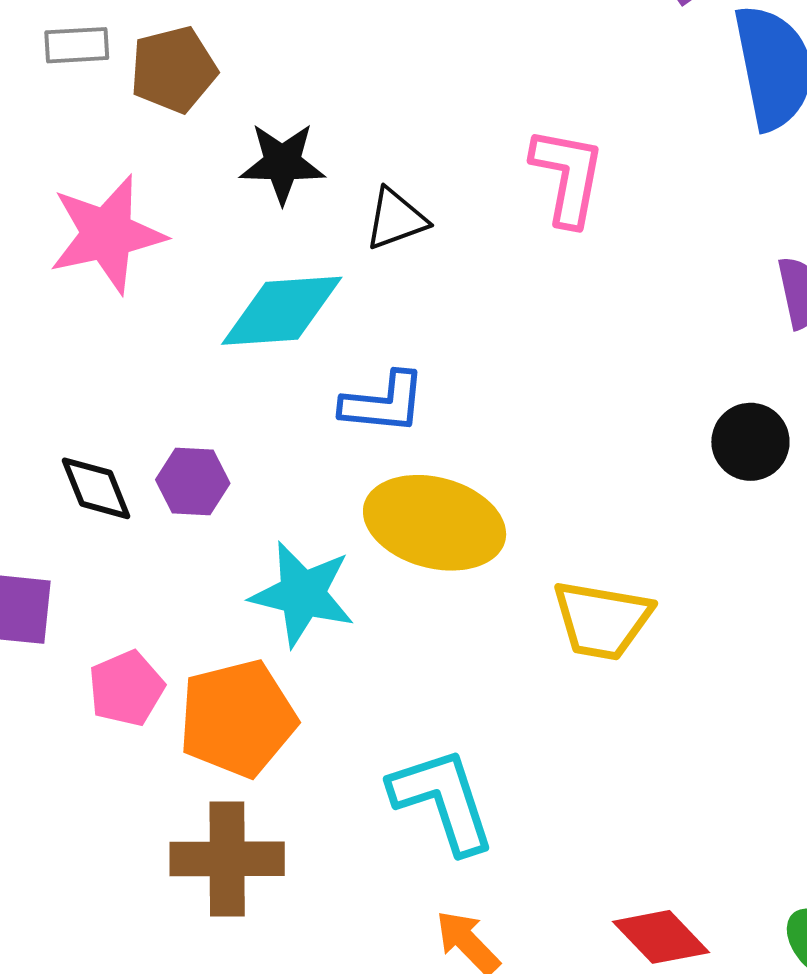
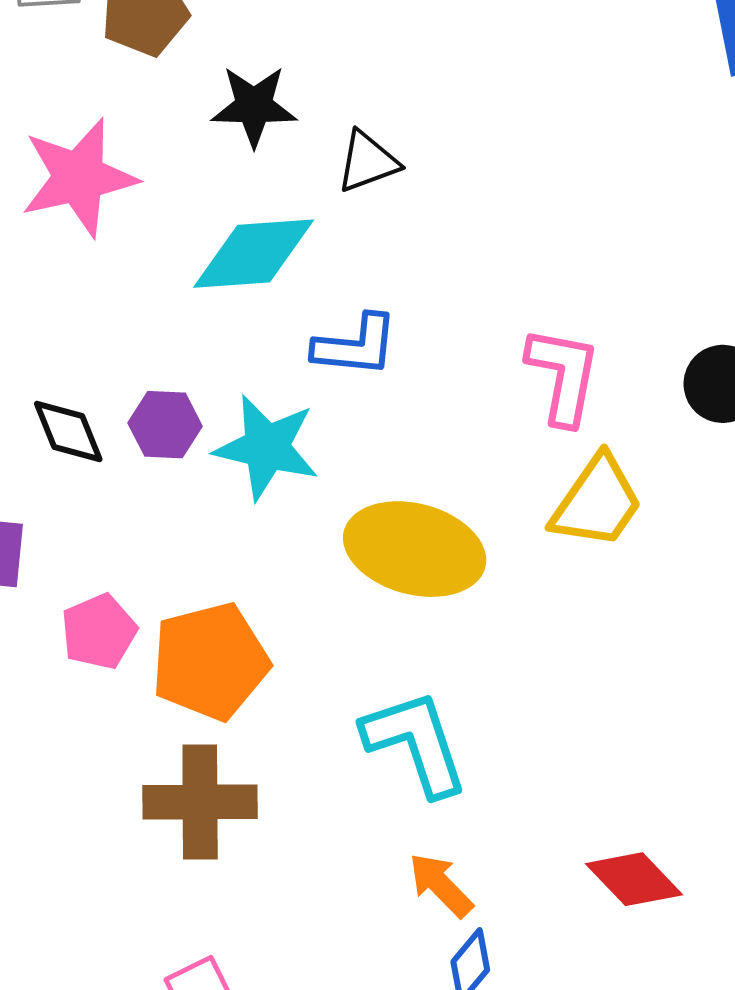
pink L-shape: (568, 176) -> (563, 376), moved
yellow ellipse: (435, 523) -> (415, 549), moved
cyan star: (302, 594) -> (267, 447), moved
yellow trapezoid: (602, 620) -> (597, 502), moved, turned -65

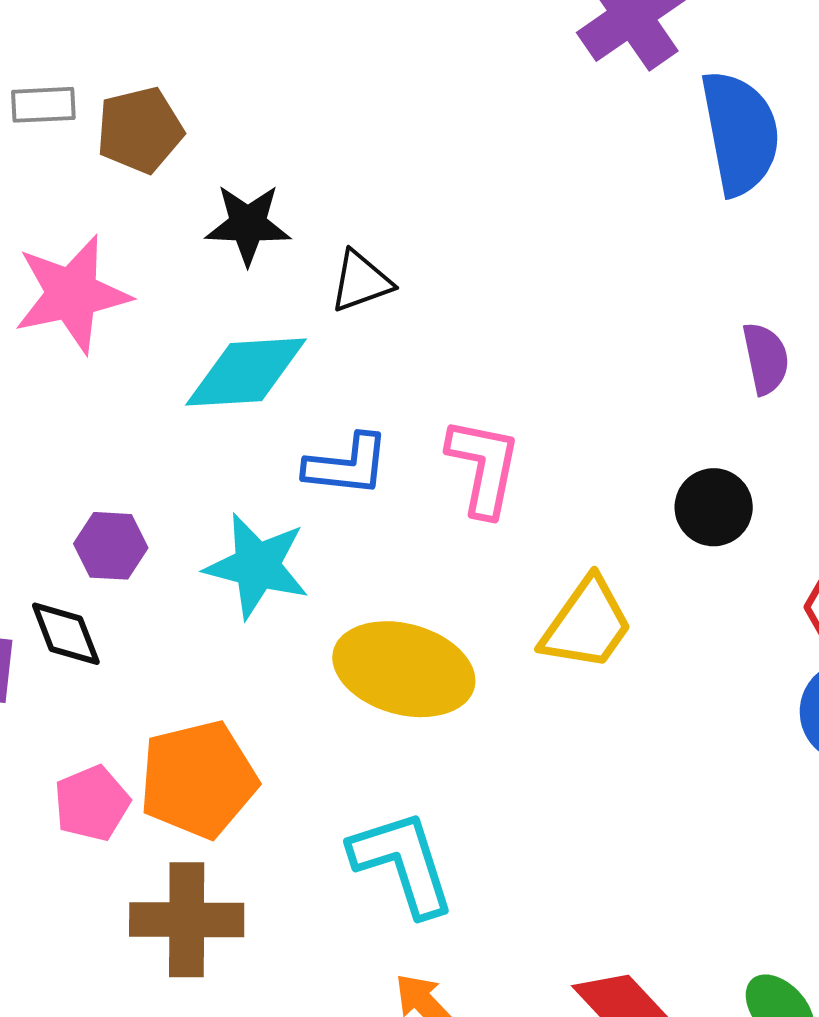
pink L-shape: (563, 376) -> (484, 467), moved
purple hexagon: (165, 425) -> (111, 546), moved
black diamond: (68, 432) -> (66, 634), moved
pink pentagon: (99, 632) -> (92, 803), moved

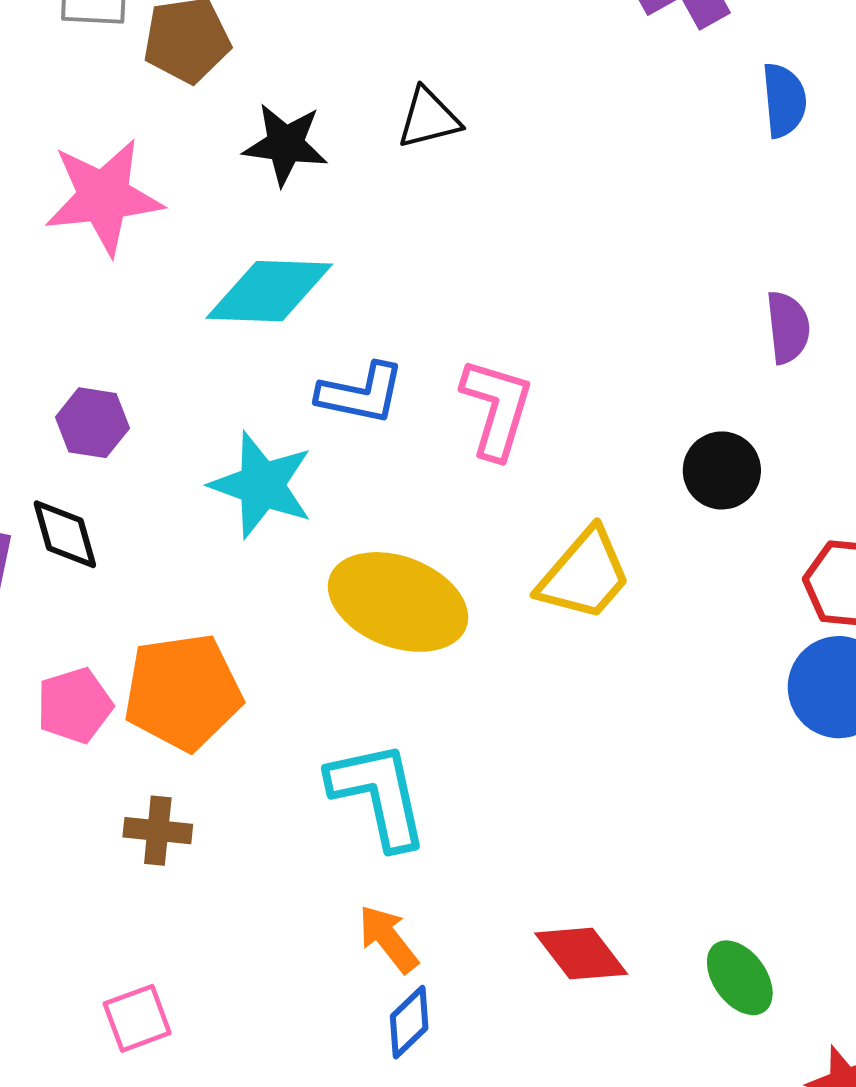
blue semicircle: (740, 133) -> (784, 100), size x0.6
black triangle: (361, 281) -> (429, 118), moved
purple hexagon: (111, 546) -> (92, 423), moved
brown cross: (187, 920) -> (158, 831), size x0.6

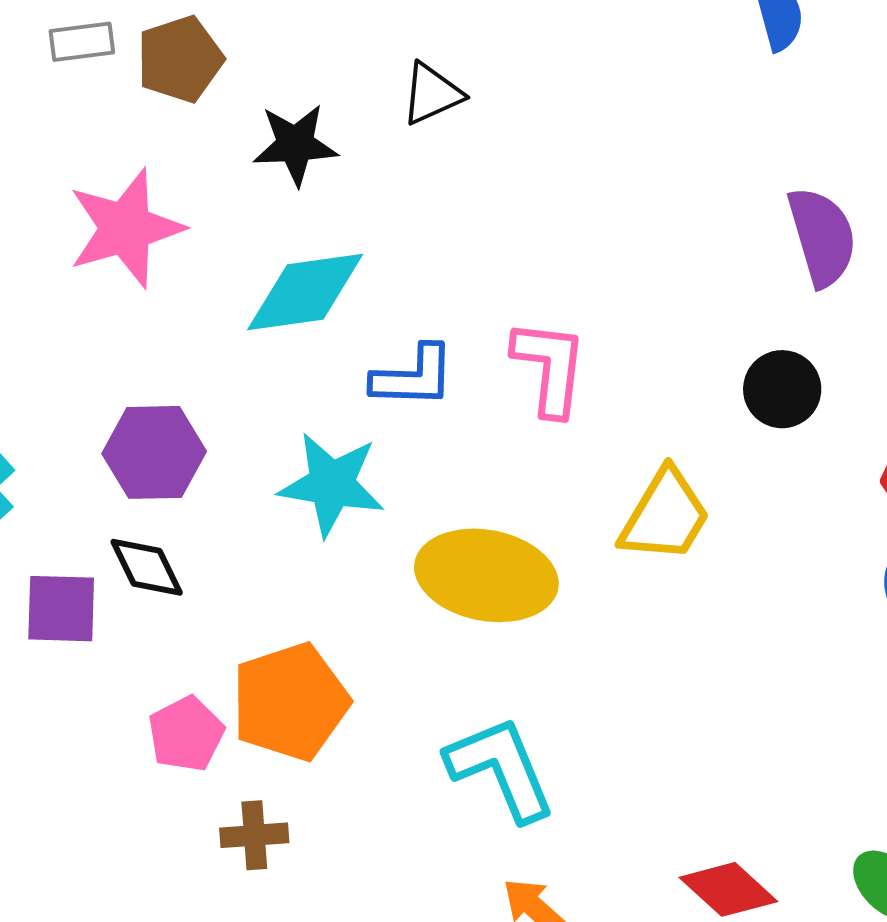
purple semicircle: (788, 327) -> (822, 237), size x1.4
purple hexagon: (92, 423) -> (154, 452), size x1.4
brown cross: (158, 831) -> (254, 835), moved

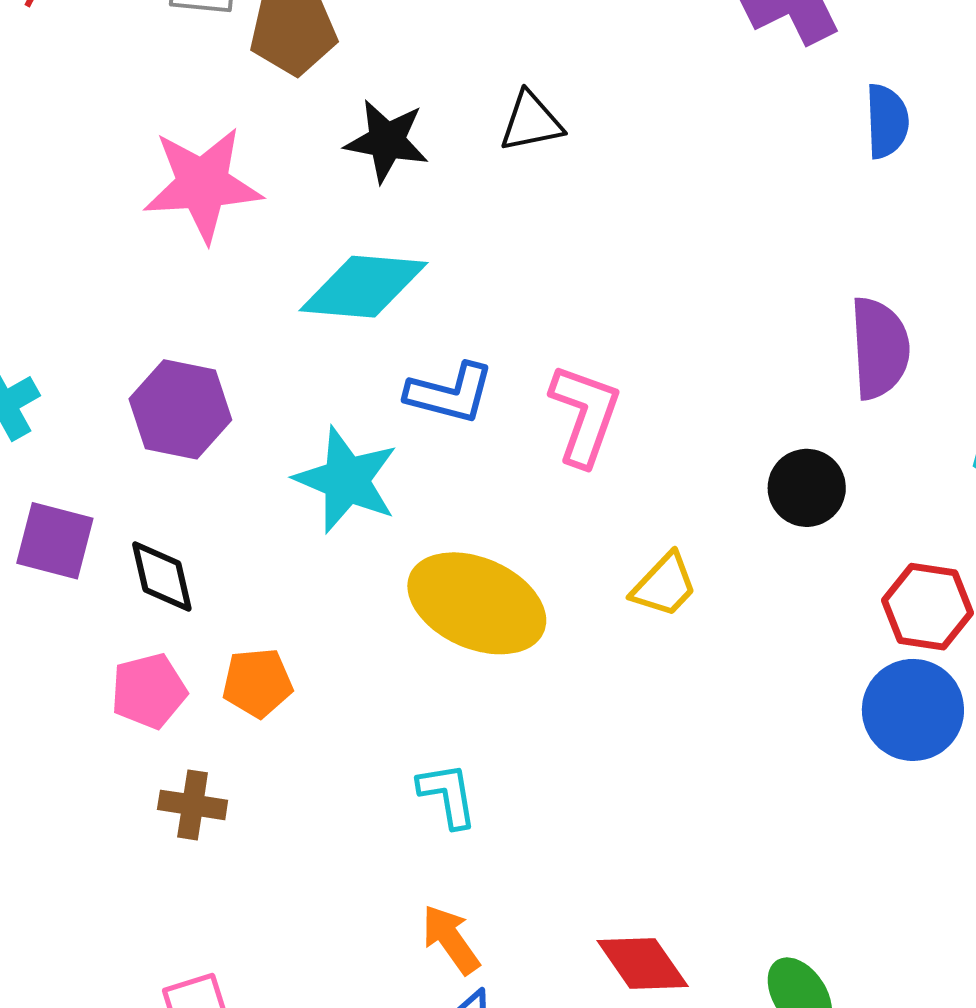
yellow trapezoid: (665, 516) -> (664, 585), size x0.7
black diamond: (147, 567) -> (162, 577), moved
orange pentagon: (290, 702) -> (257, 683), size x0.6
cyan L-shape: (501, 769) -> (448, 795), size x0.6

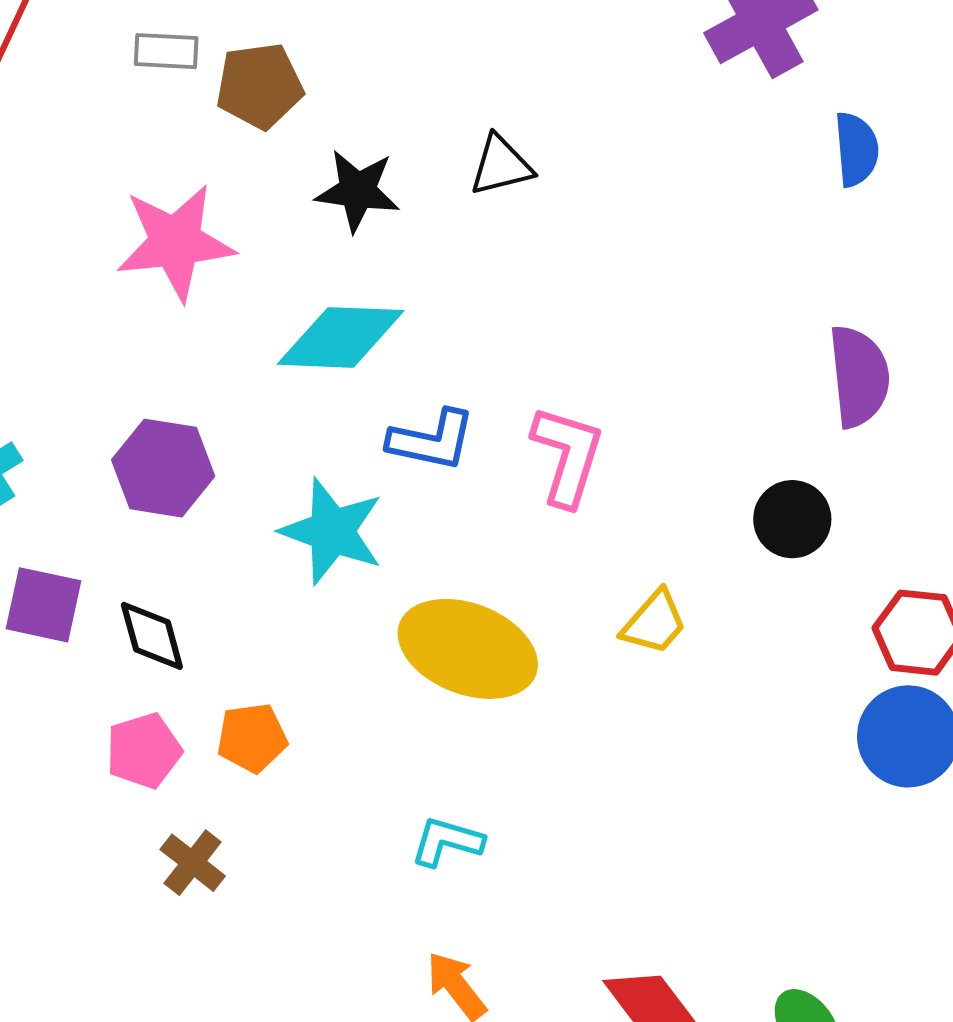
cyan L-shape: (448, 795) -> (447, 842), turned -62
brown cross: (193, 805) -> (193, 863), turned 32

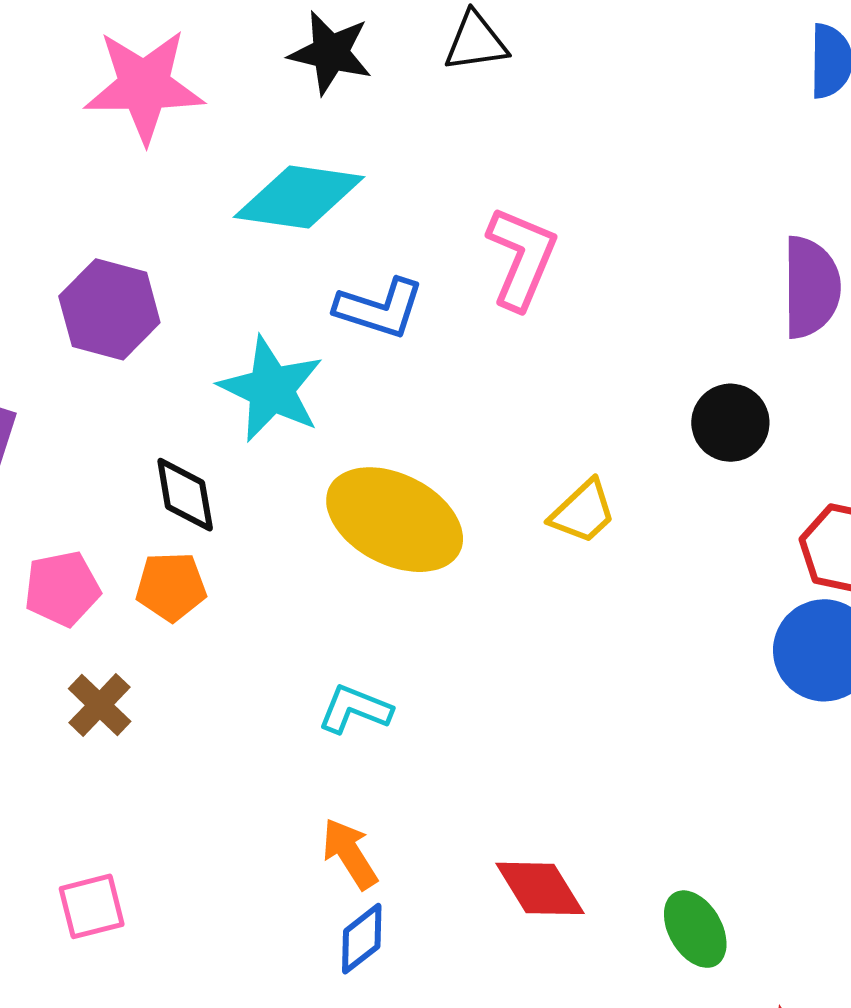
pink L-shape: (567, 456) -> (521, 258), moved
black diamond: (152, 636) -> (185, 495), moved

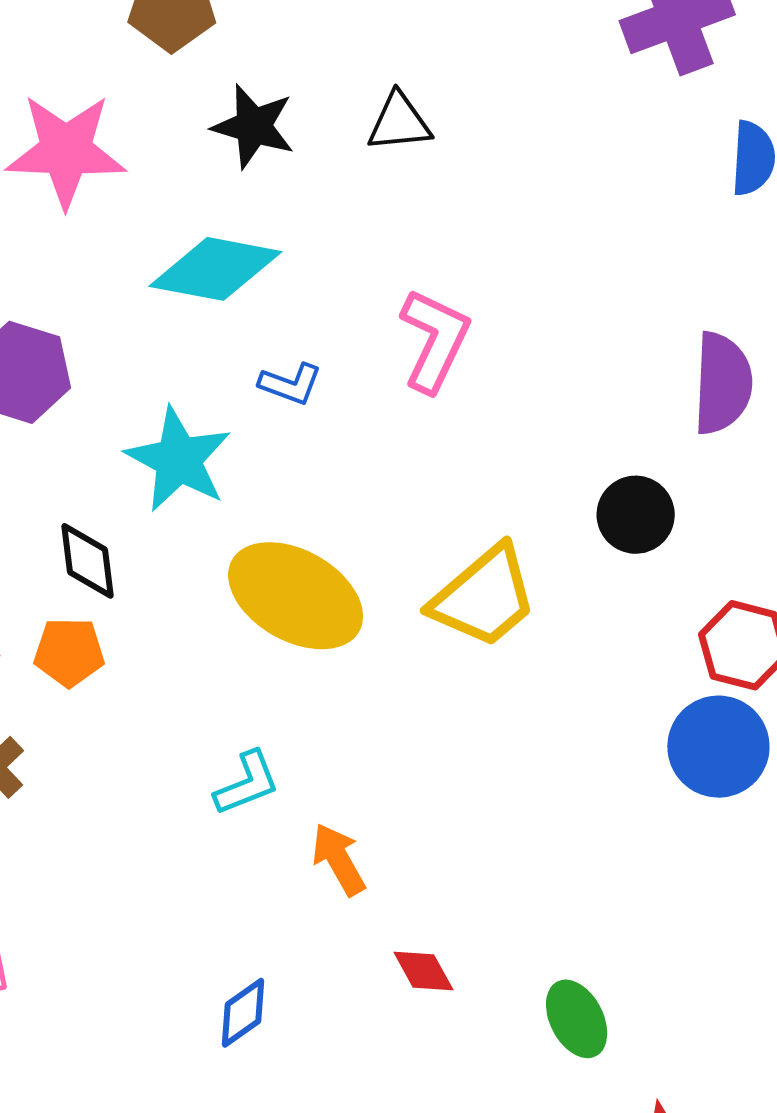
blue L-shape: (379, 308) -> (290, 384), size x0.7
yellow trapezoid: (583, 512) -> (484, 597), size x1.6
cyan L-shape: (355, 709) -> (247, 783), turned 134
orange arrow: (350, 854) -> (339, 859), moved
red diamond: (540, 888) -> (423, 971), size x0.7

